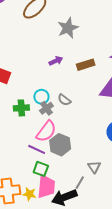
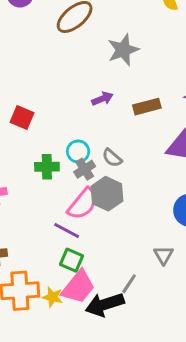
gray hexagon: (60, 145) -> (107, 194), moved
gray triangle: (94, 167) -> (164, 255), moved
pink trapezoid: (46, 187) -> (78, 287), turned 30

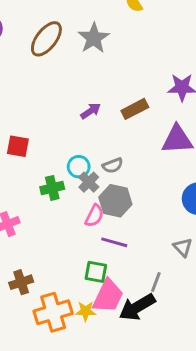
gray star: (123, 50) -> (94, 38), moved
gray semicircle: (112, 158) -> (113, 165), turned -48
pink semicircle: (83, 204) -> (94, 216), size x0.7
purple line: (67, 231) -> (114, 242), moved

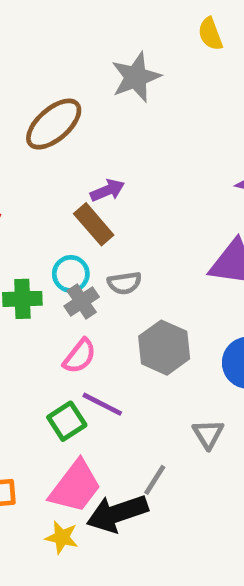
brown ellipse: (46, 39) -> (54, 124), moved
brown rectangle: (135, 109) -> (94, 224), moved, turned 65
gray hexagon: (115, 201) -> (164, 348), moved
green square: (96, 272) -> (67, 421), moved, turned 35
yellow star: (86, 311) -> (62, 537), moved

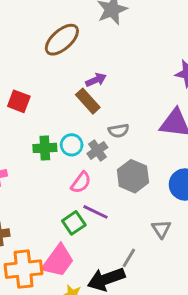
cyan circle: (71, 274) -> (72, 145), moved
gray semicircle: (124, 283) -> (119, 131), moved
gray cross: (82, 302) -> (97, 150), moved
pink trapezoid: (75, 487) -> (58, 261), moved

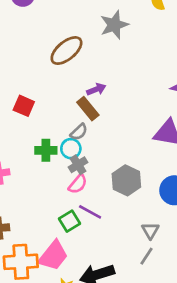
gray semicircle: (119, 131) -> (79, 132), moved, turned -36
gray cross: (97, 150) -> (78, 165), moved
gray line: (129, 258) -> (147, 256), moved

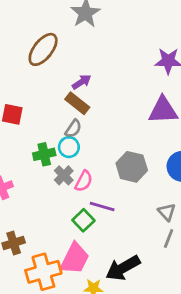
gray cross: (78, 165) -> (64, 175), moved

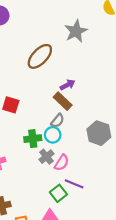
gray hexagon: (132, 167) -> (99, 133), moved

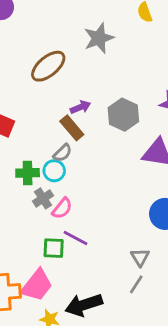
gray hexagon: (99, 133) -> (123, 115), moved
green square: (58, 193) -> (54, 248), turned 35

